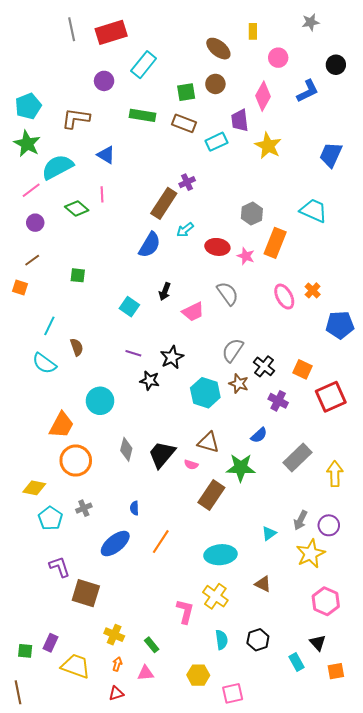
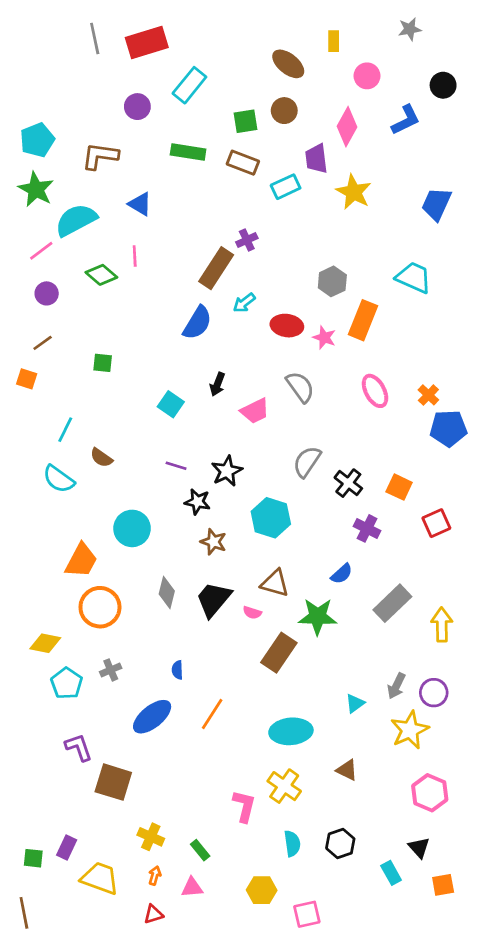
orange cross: (313, 290) -> (428, 395), moved
brown semicircle: (77, 347) -> (101, 458), turned 144
brown star: (239, 384) -> (213, 542), moved
red square: (331, 397) -> (436, 523), size x0.7

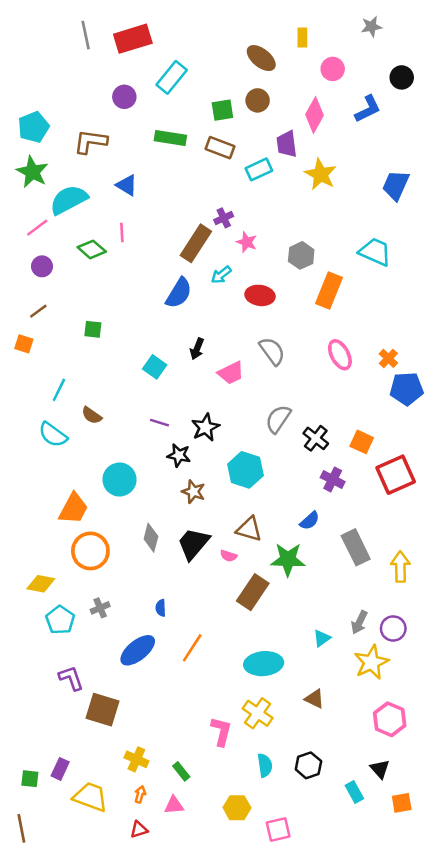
pink star: (324, 338) -> (247, 242), moved
red square: (436, 523) -> (396, 475), size x1.5
gray rectangle: (392, 603) -> (356, 547), turned -72

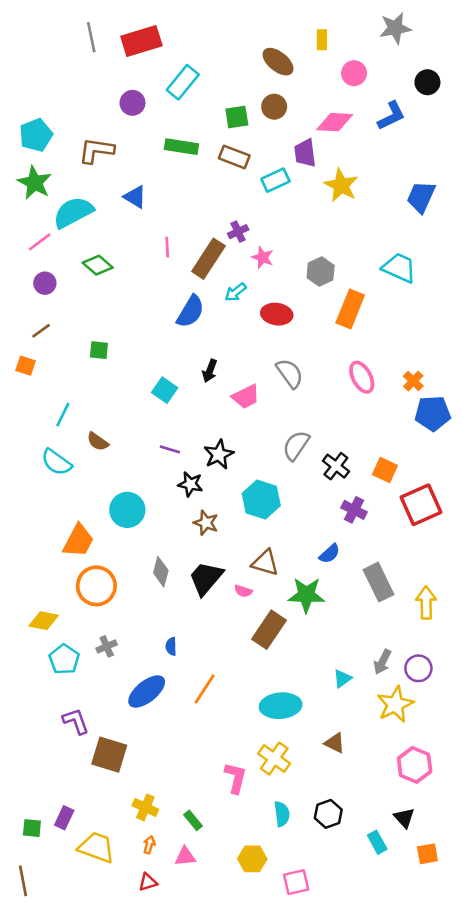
gray star: (371, 27) -> (395, 28), size x1.4
pink diamond: (314, 115) -> (335, 122), turned 64
pink line: (122, 232) -> (167, 247), moved

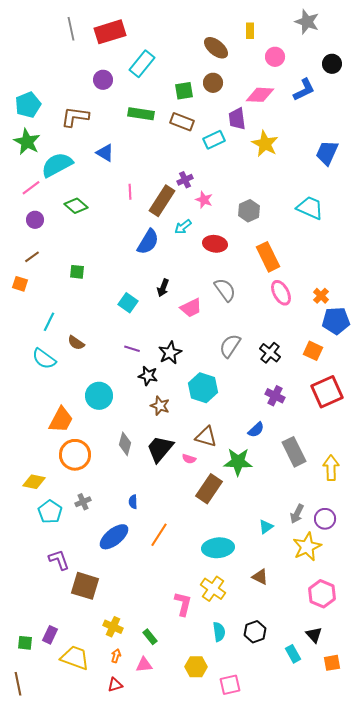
gray star: (395, 28) -> (307, 22), turned 30
orange rectangle: (350, 309) -> (268, 257), moved, turned -48
black cross: (336, 466) -> (270, 353), moved
orange square: (385, 470) -> (313, 351), moved

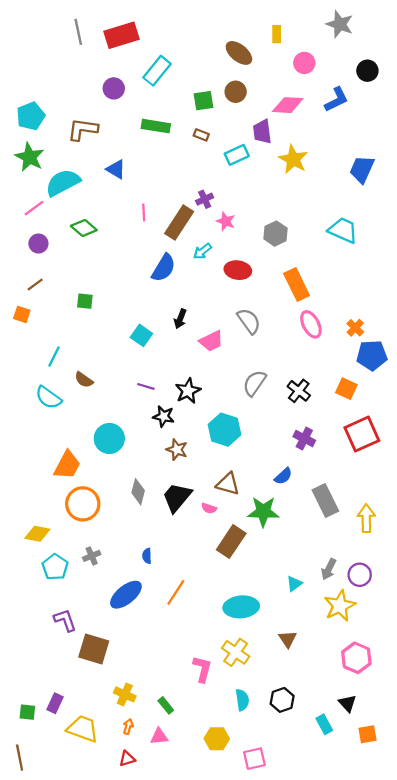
brown rectangle: (182, 122) -> (201, 135), size x0.6
brown triangle: (260, 577) -> (288, 639), turned 30

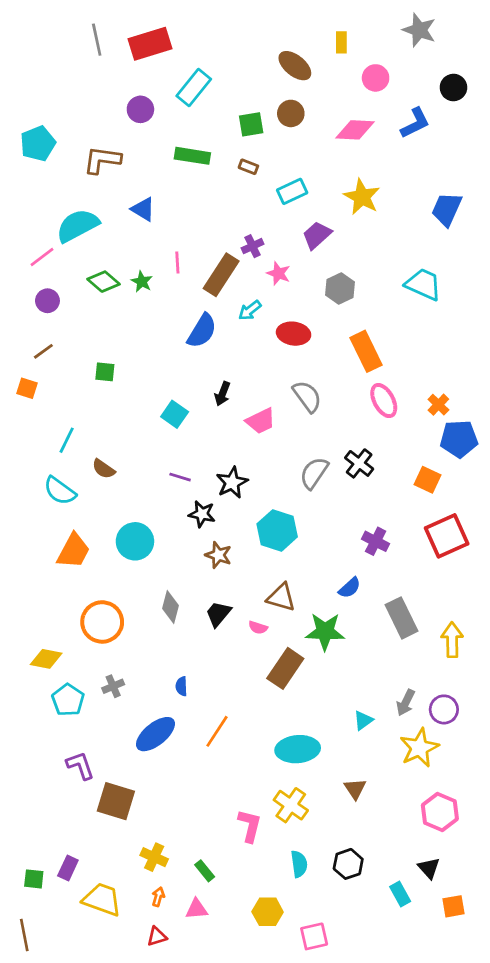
purple trapezoid: (262, 132) -> (317, 235), moved, turned 55
green star: (30, 157) -> (142, 282), moved, size x0.6
black cross: (299, 391) -> (359, 463), moved
orange trapezoid: (67, 465) -> (73, 551), moved
black trapezoid: (177, 497) -> (218, 614), size x0.7

